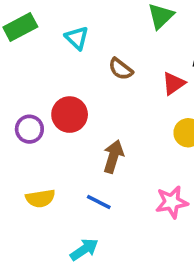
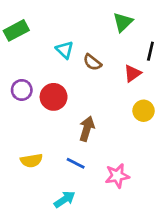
cyan triangle: (77, 38) -> (65, 50), moved
purple circle: (29, 129) -> (22, 90), moved
pink star: (172, 202) -> (117, 176), moved

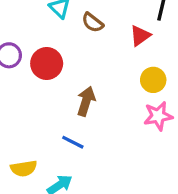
yellow semicircle: (31, 161) -> (24, 168), moved
pink star: (117, 176) -> (158, 116), moved

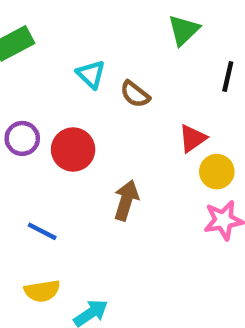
red triangle: (140, 36) -> (192, 138), moved
blue line: (73, 142) -> (42, 231), moved

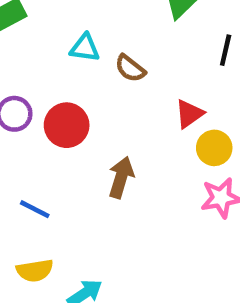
cyan triangle: (91, 74) -> (85, 48), turned -36

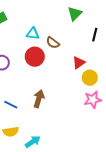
red circle: (67, 125) -> (35, 57), moved
brown arrow: (121, 177) -> (39, 99), moved

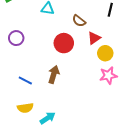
brown semicircle: (53, 43) -> (79, 21), moved
red circle: (35, 57) -> (64, 43), moved

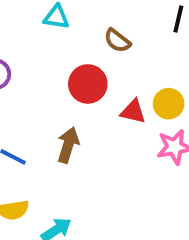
red triangle: (94, 38) -> (133, 112), moved, turned 48

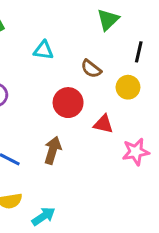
yellow circle: (169, 104) -> (128, 87), moved

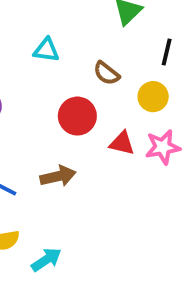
brown arrow: (53, 150) -> (58, 176), turned 60
pink star: (136, 152) -> (163, 147), moved

